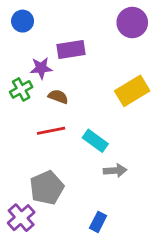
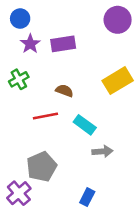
purple star: (41, 68) -> (30, 44), moved, turned -30
brown semicircle: (58, 97) -> (64, 91), moved

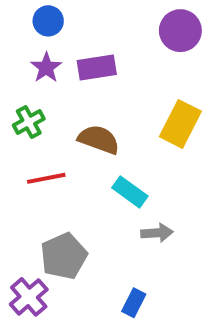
blue circle: (20, 19) -> (48, 21), moved
yellow rectangle: (118, 81) -> (180, 124), turned -32
brown semicircle: (64, 91) -> (99, 139), size x1.5
red line: (45, 116) -> (46, 178), moved

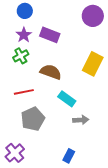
purple rectangle: (97, 68) -> (50, 35), turned 30
green cross: (29, 122) -> (21, 56), moved
gray pentagon: (64, 256) -> (33, 119), moved

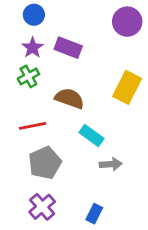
purple cross: (15, 153) -> (42, 207), moved

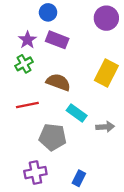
blue circle: (34, 15) -> (48, 12), moved
gray pentagon: (45, 163) -> (53, 137), moved, turned 30
gray arrow: (111, 164) -> (105, 127), moved
purple cross: (42, 207) -> (35, 173), turned 30

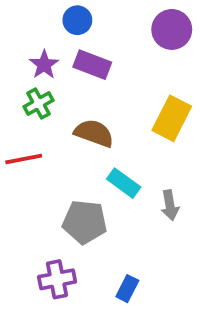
red line: (27, 105) -> (24, 159), moved
gray arrow: (105, 127) -> (170, 205), turned 84

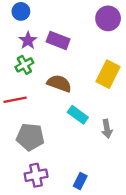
blue circle: (77, 20) -> (21, 11), moved
gray pentagon: (85, 222) -> (30, 137), moved

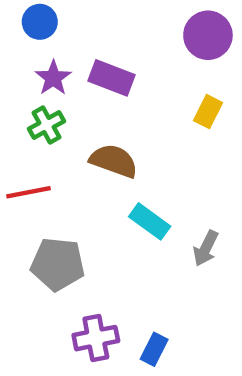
yellow rectangle: (108, 74) -> (208, 112), moved, size x0.6
gray arrow: (107, 129) -> (206, 248), turned 36
purple cross: (36, 175) -> (96, 338), moved

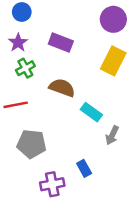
purple star: (53, 78) -> (18, 43), moved
yellow rectangle: (208, 112) -> (113, 61), size x1.6
cyan rectangle: (150, 221) -> (91, 112), moved
blue rectangle: (154, 349) -> (84, 168), moved, turned -56

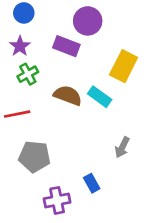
purple circle: (113, 19) -> (88, 21), moved
cyan rectangle: (91, 112) -> (100, 97), moved

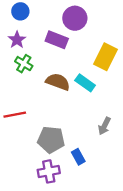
green cross: (28, 74) -> (24, 64), turned -30
red line: (17, 114) -> (15, 115), moved
gray pentagon: (34, 157) -> (51, 140), moved

